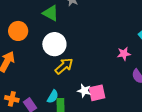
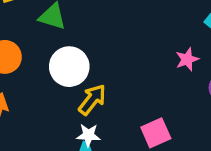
white star: (84, 91) -> (88, 135), moved

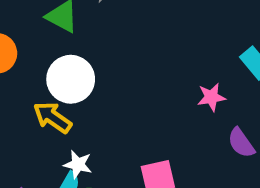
yellow arrow: (92, 100) -> (52, 117), moved, turned -104

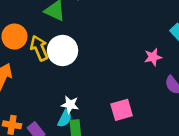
yellow arrow: (52, 117) -> (39, 48), moved, turned 35

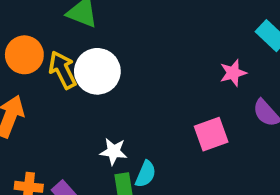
pink square: (122, 110) -> (211, 134), moved
cyan semicircle: (65, 118) -> (146, 174), moved

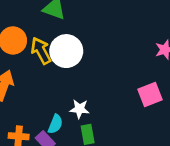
cyan semicircle: (146, 174) -> (55, 124), moved

